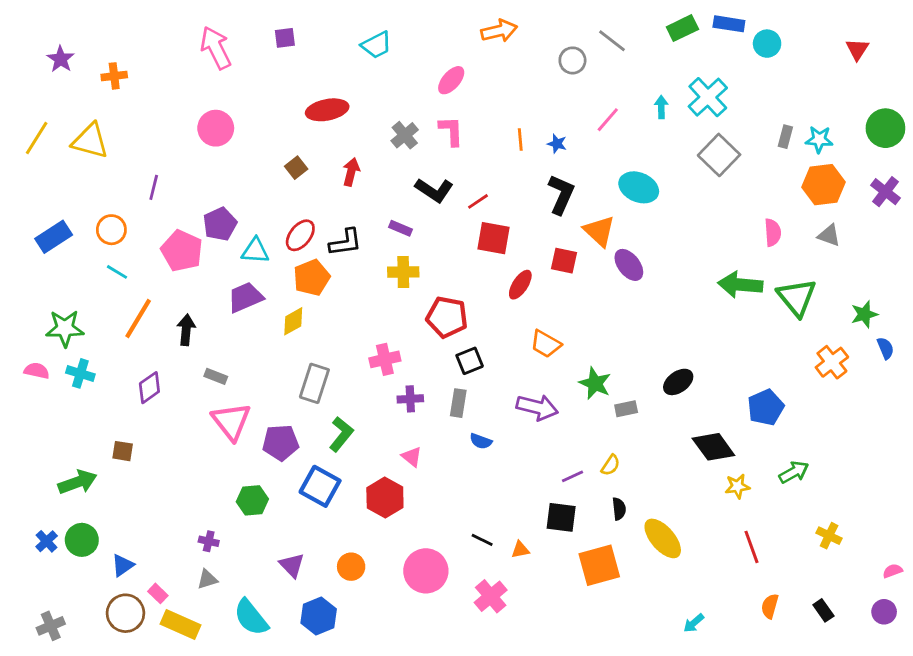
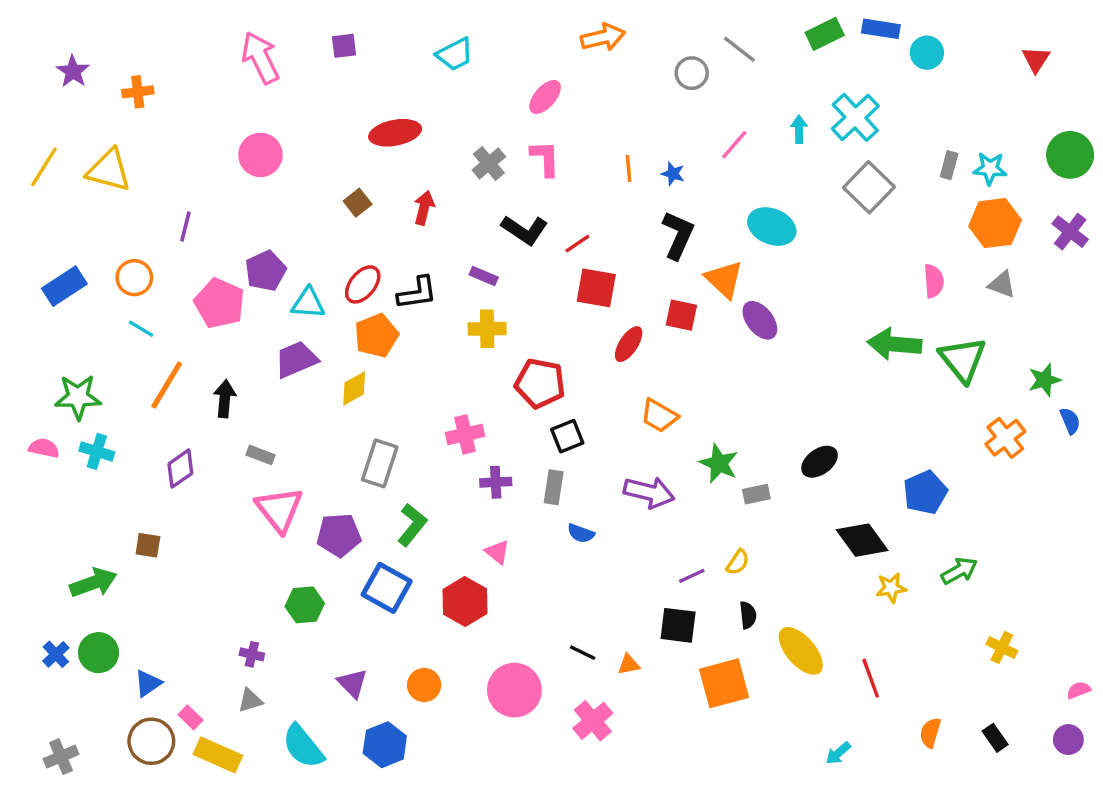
red line: (752, 547) -> (871, 678), moved

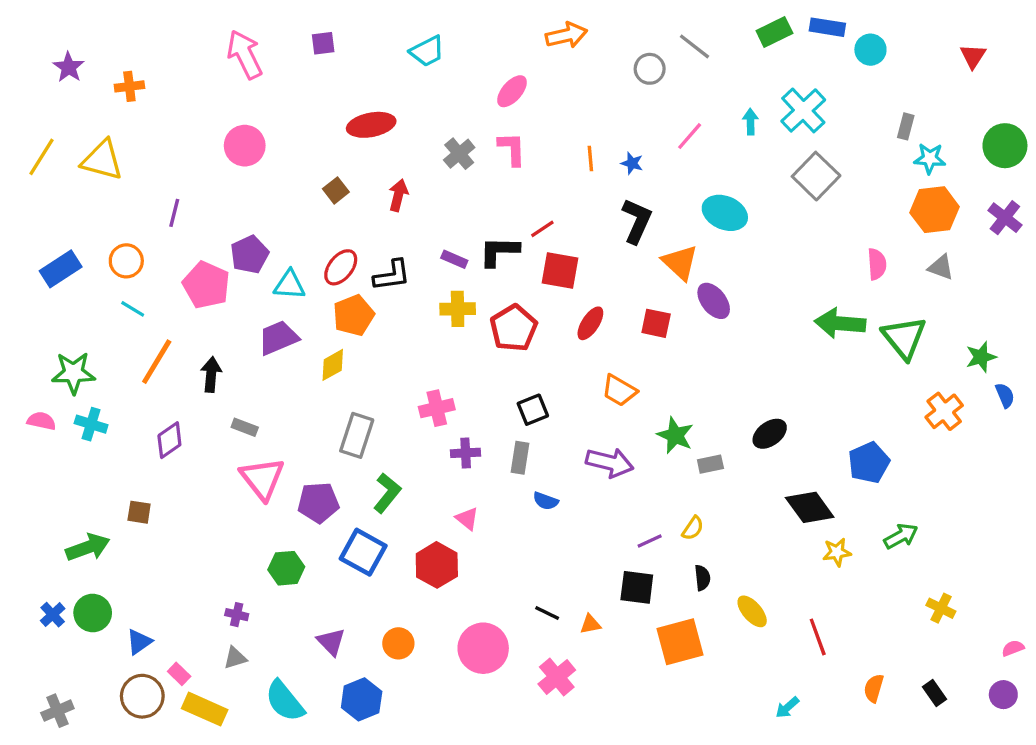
gray rectangle: (949, 165) -> (906, 126), moved
black L-shape: (525, 230) -> (499, 251), moved, turned 147
red square: (681, 315) -> (656, 323), moved
red pentagon: (540, 383) -> (514, 328), moved, turned 30
yellow ellipse: (801, 651) -> (752, 611), size x0.7

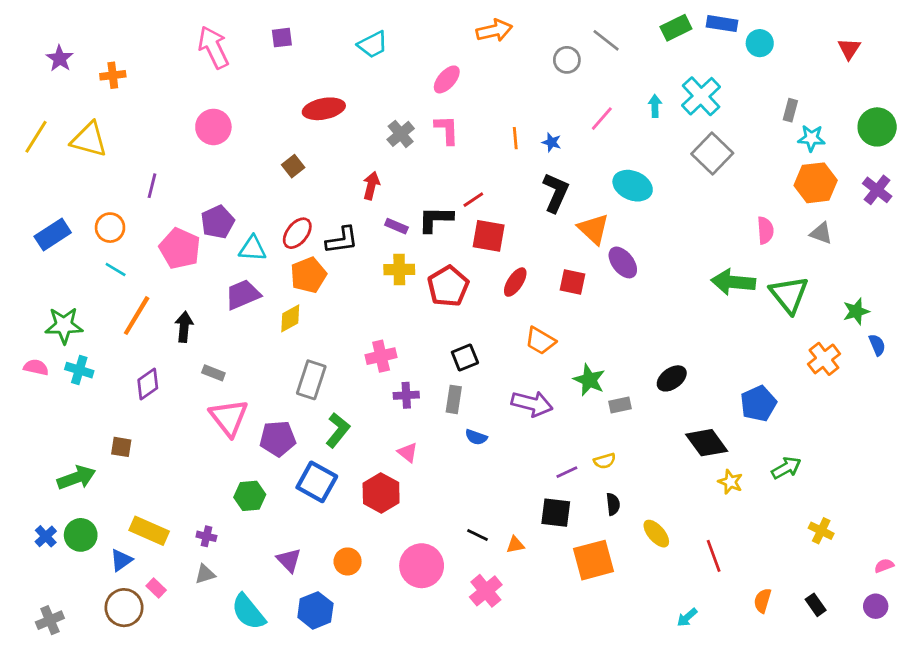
red arrow: (398, 195) -> (371, 186), moved
yellow semicircle: (693, 528) -> (605, 461), turned 40
yellow star: (837, 552) -> (730, 482), turned 30
yellow rectangle: (205, 709) -> (149, 531), moved

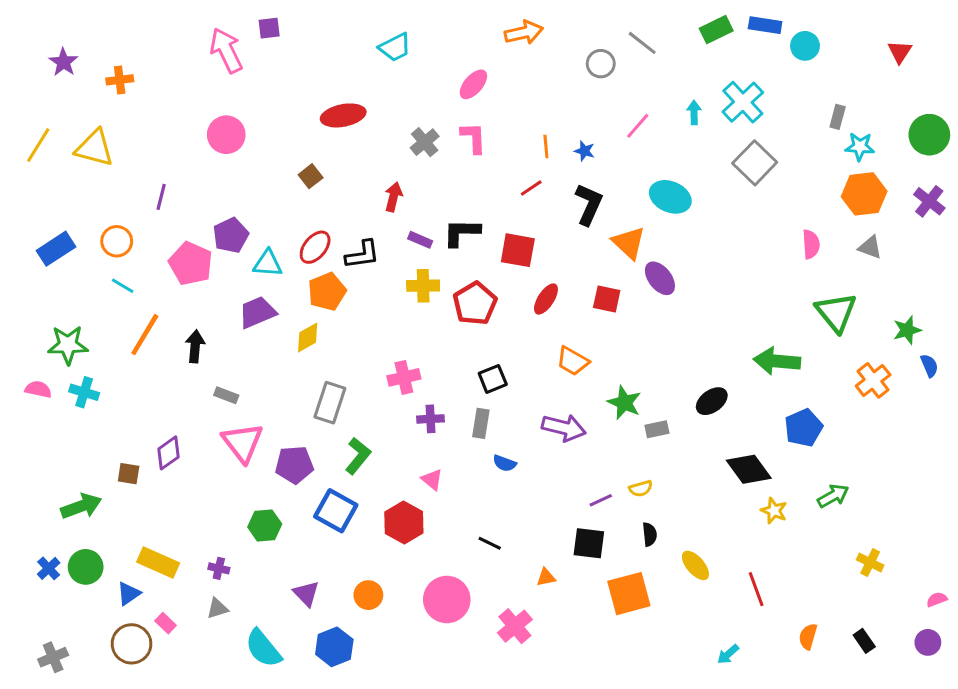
purple square: (282, 38) -> (269, 28), moved
red line: (473, 200) -> (531, 188), moved
green arrow: (733, 282) -> (777, 361), moved
purple diamond: (148, 384) -> (169, 453), moved
black line: (477, 535) -> (490, 543), moved

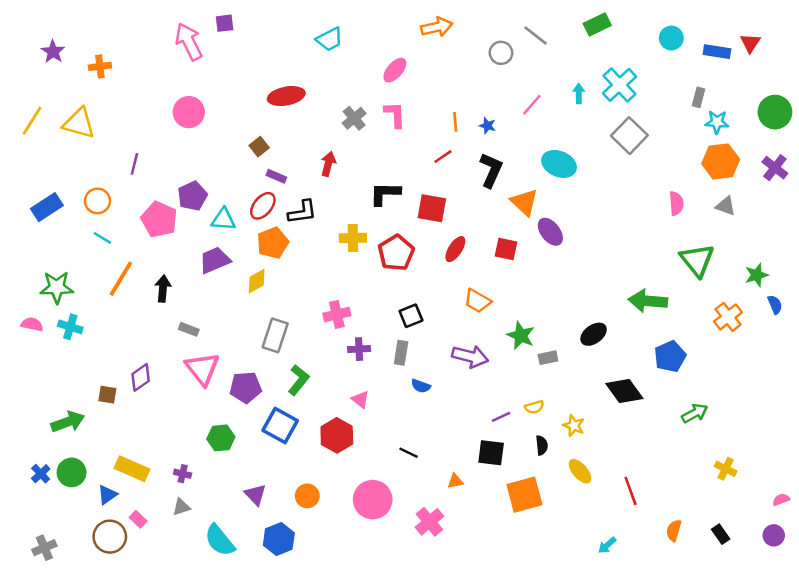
blue rectangle: (765, 25) -> (717, 52), moved
purple rectangle: (420, 240) -> (276, 176), moved
yellow star: (774, 511) -> (574, 426), moved

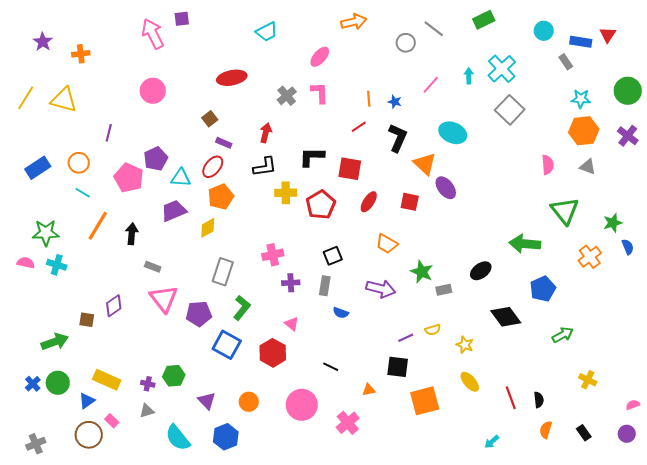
gray rectangle: (698, 97) -> (566, 62), moved, turned -49
black L-shape: (302, 212) -> (265, 167), moved
green hexagon: (221, 438) -> (174, 376), moved
black semicircle: (542, 445) -> (539, 400), moved

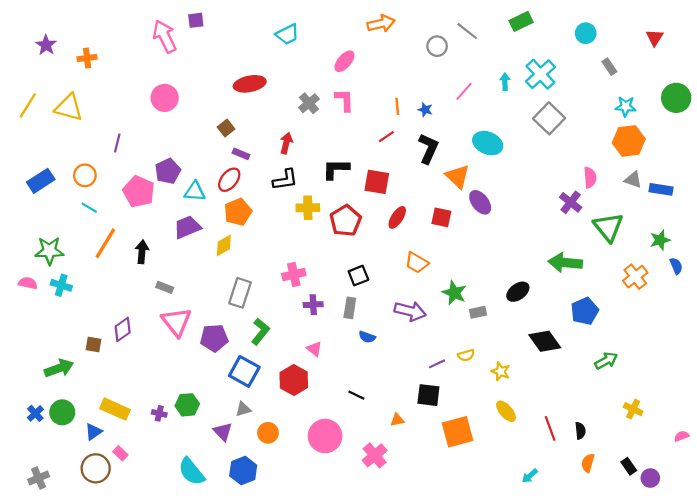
blue rectangle: (581, 42) -> (661, 189), moved
purple cross: (628, 136) -> (571, 202), moved
gray triangle: (147, 411) -> (243, 409), moved
purple circle: (627, 434) -> (650, 478), moved

